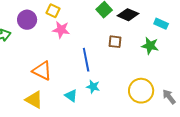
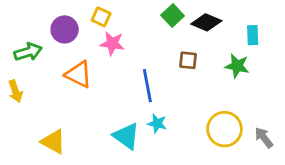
cyan rectangle: (161, 24) -> (253, 35), turned 64
orange triangle: (42, 71) -> (79, 74), moved
cyan triangle: (71, 96) -> (126, 136), size x1.5
yellow triangle: (34, 100) -> (53, 142), moved

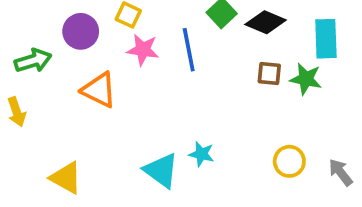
cyan rectangle: (253, 35) -> (326, 39), size x1.5
brown square: (188, 60) -> (269, 73), moved
blue line: (147, 86) -> (189, 50), moved
yellow circle: (225, 129) -> (289, 161), size x0.7

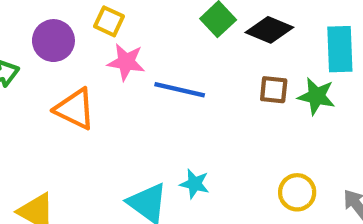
blue line: (189, 50) -> (180, 90), moved, turned -66

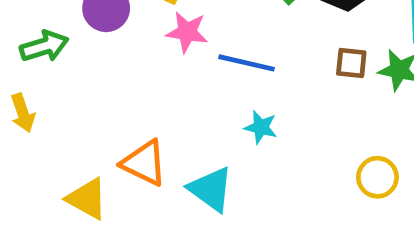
orange triangle: (75, 109) -> (144, 163), moved
cyan star: (195, 184) -> (261, 127), moved

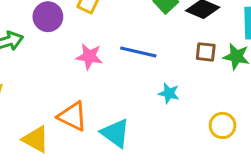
pink star: (187, 32) -> (89, 57), moved
cyan star: (261, 127) -> (169, 93), moved

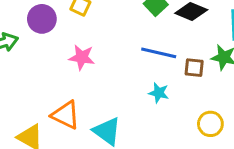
blue line: (138, 52) -> (159, 53), moved
brown square: (206, 52) -> (194, 68), moved

